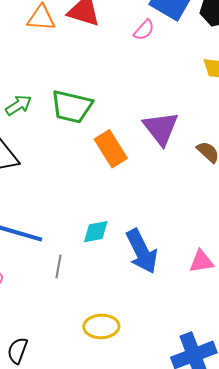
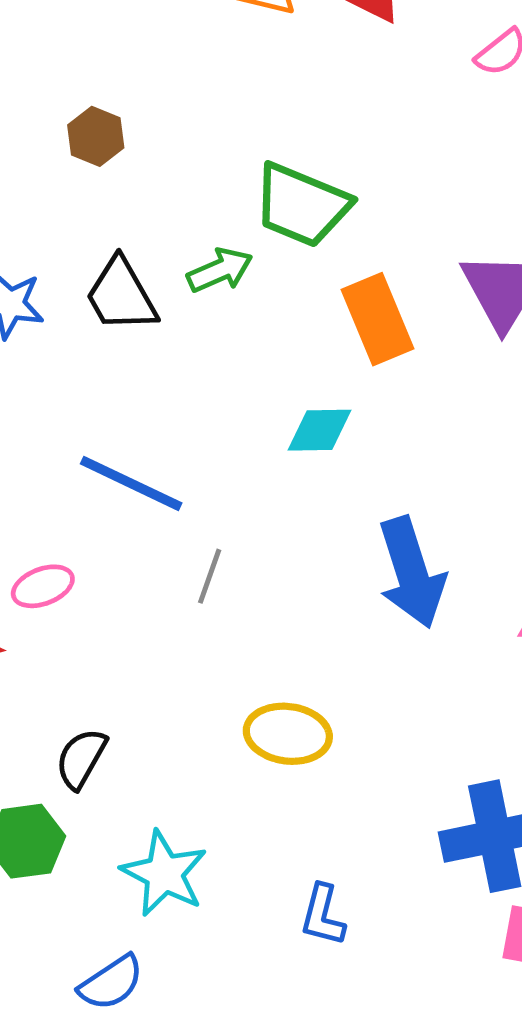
green arrow: (18, 105) -> (220, 270), moved
cyan diamond: (96, 232) -> (319, 430), moved

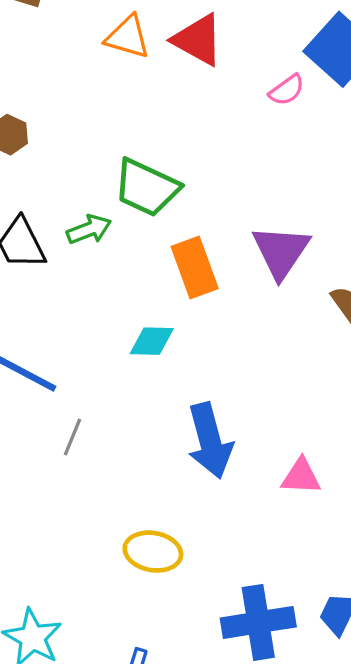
yellow ellipse: (288, 734) -> (153, 552), moved

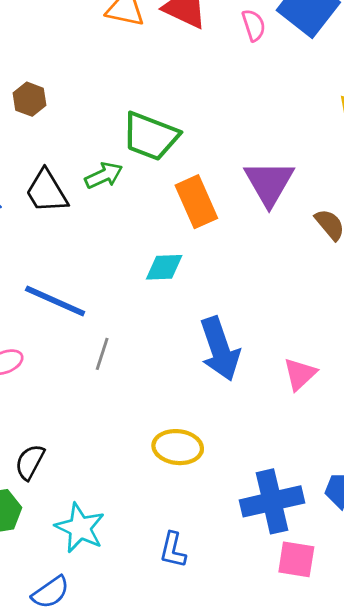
pink semicircle: (287, 90) -> (254, 25), moved, turned -68
pink triangle: (301, 476) -> (300, 374), turned -42

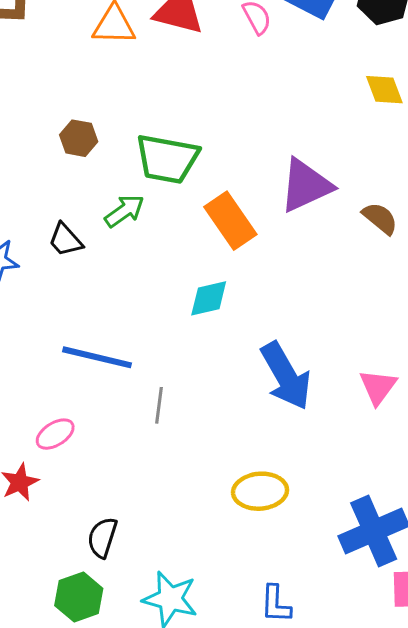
brown hexagon: (29, 99) -> (79, 138), moved
purple triangle: (269, 183) -> (306, 185), turned 46
black trapezoid: (47, 191) -> (65, 240), size x0.7

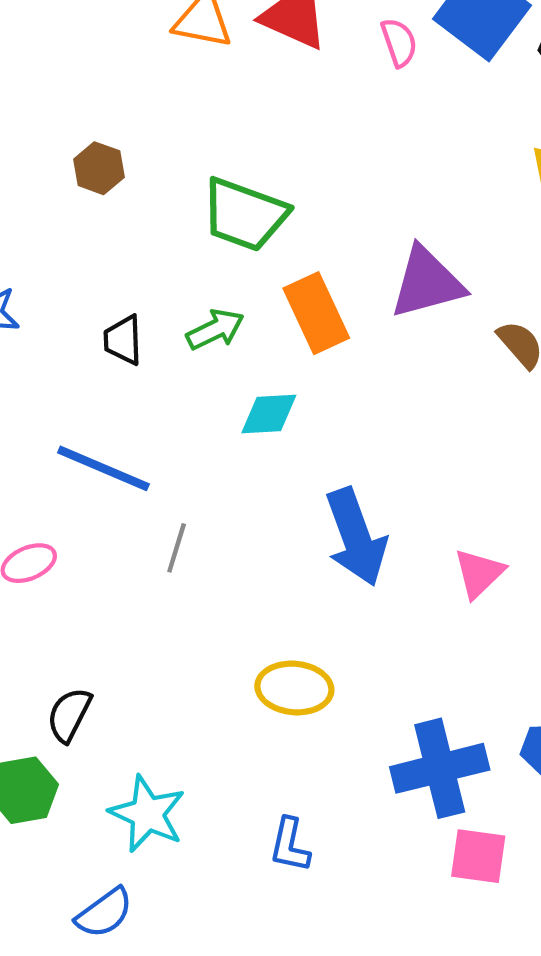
brown hexagon: (79, 138) -> (99, 168), moved
green arrow: (124, 211) -> (215, 329), moved
black trapezoid: (65, 240) -> (123, 340), moved, turned 30

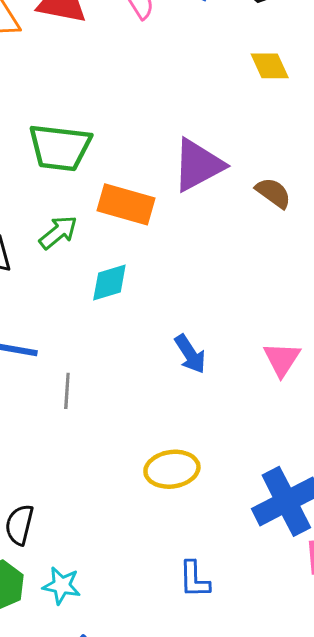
orange rectangle: (316, 313) -> (126, 204), turned -36
blue arrow: (356, 537) -> (190, 354), size x0.6
cyan star: (147, 814) -> (62, 586), moved, size x0.7

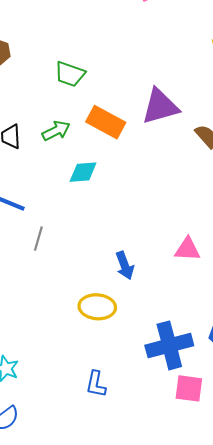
green trapezoid: (60, 147) -> (70, 74), size x0.7
blue arrow: (190, 354) -> (125, 266), moved
pink triangle: (282, 359) -> (187, 249), turned 48

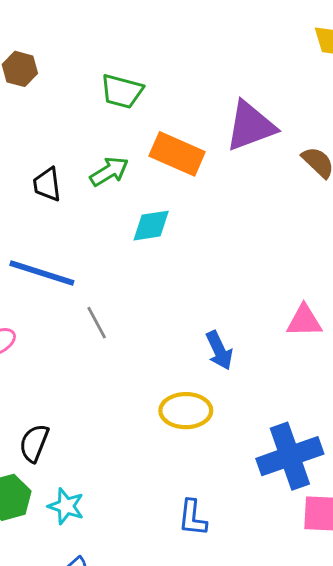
gray line: (38, 239) -> (97, 323), turned -40

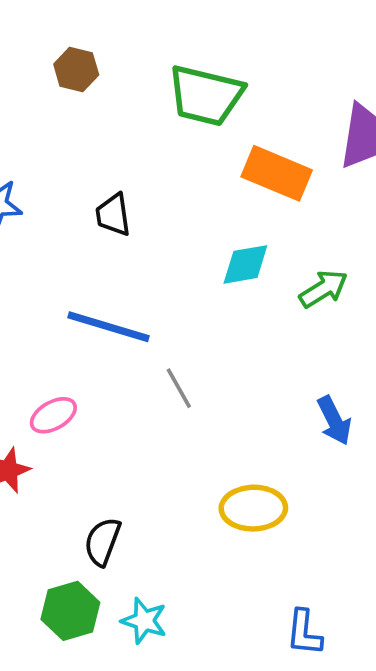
green trapezoid: (122, 91) -> (206, 95), size x1.4
green arrow: (109, 171) -> (323, 289), moved
yellow ellipse: (186, 411) -> (253, 508), moved

